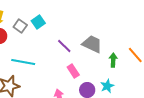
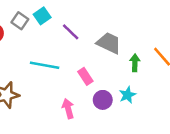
purple line: (64, 46) -> (71, 32), moved
cyan line: (23, 62) -> (45, 65), moved

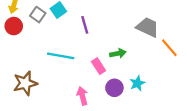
purple line: (71, 32) -> (85, 25), turned 30
gray trapezoid: (109, 43) -> (148, 27), moved
green arrow: (135, 63) -> (118, 53), moved, turned 77

